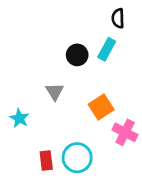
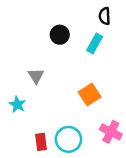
black circle: (77, 55) -> (60, 35), moved
gray triangle: (55, 92) -> (36, 76), moved
pink cross: (125, 132) -> (111, 132), moved

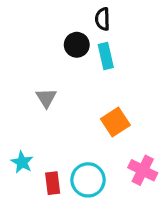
black semicircle: (105, 16) -> (102, 19), moved
cyan rectangle: (95, 43) -> (106, 56), moved, turned -42
cyan star: (17, 104) -> (22, 162), moved

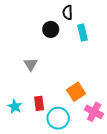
cyan rectangle: (106, 56) -> (82, 33), moved
orange square: (115, 122) -> (76, 92), moved
red rectangle: (53, 183) -> (39, 103), moved

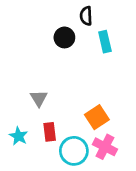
gray triangle: (31, 64) -> (39, 98), moved
pink cross: (94, 112) -> (105, 147), moved

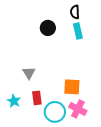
black semicircle: (86, 16) -> (75, 12), moved
orange square: (97, 117) -> (72, 87), turned 36

